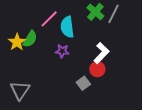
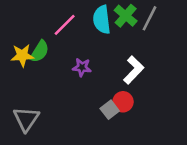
cyan semicircle: (67, 27) -> (102, 20), moved
yellow star: (17, 42) -> (22, 55), turned 30
red circle: (97, 69) -> (123, 102), moved

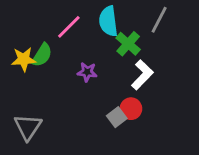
green cross: (126, 16) -> (128, 44), moved

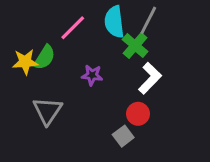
gray line: (159, 20) -> (148, 20), moved
gray square: (117, 117) -> (123, 136), moved
gray triangle: (28, 127) -> (47, 111), moved

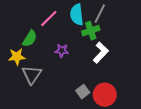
green cross: (135, 46) -> (91, 31), turned 30
yellow star: (25, 62) -> (17, 57), moved
red circle: (138, 114) -> (105, 95), moved, size x1.5

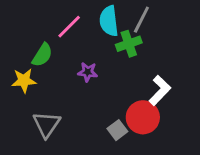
white L-shape: (101, 53) -> (160, 90), moved
gray triangle: (32, 75) -> (47, 124), moved
red circle: (105, 95) -> (143, 117), moved

